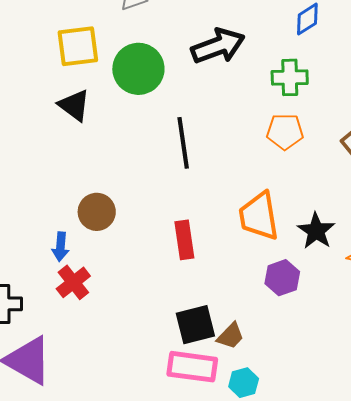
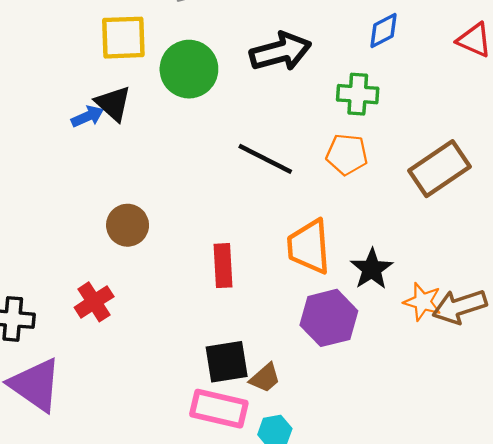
black line: (183, 143) -> (265, 159), moved, turned -60
blue arrow: (60, 247) -> (88, 116), moved, turned -124
purple hexagon: (282, 278) -> (329, 318), size x1.4

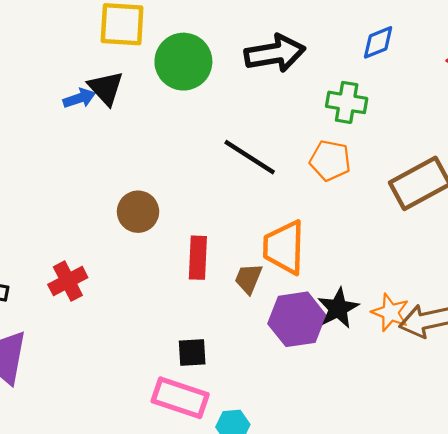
brown circle: (128, 225) -> (138, 212), moved
black star: (372, 269) -> (338, 308), moved
black square: (227, 362) -> (192, 352), size x0.7
brown trapezoid: (265, 378) -> (248, 279), moved, turned 148

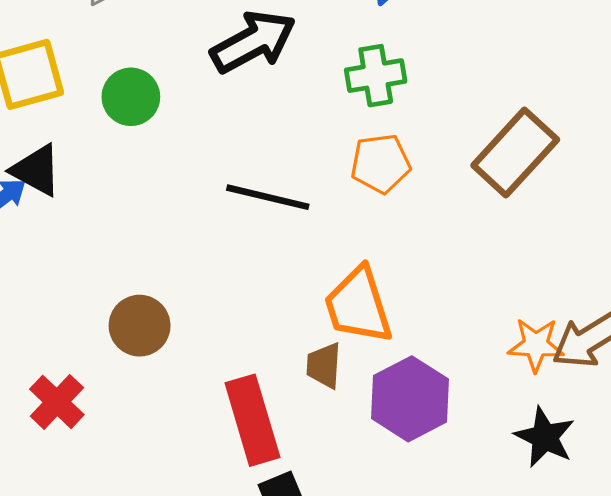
green circle: (183, 62) -> (131, 97), size x0.7
red rectangle: (198, 258) -> (252, 420), moved, size x1.4
red cross: (68, 281) -> (57, 402), moved
black star: (338, 308) -> (545, 437), moved

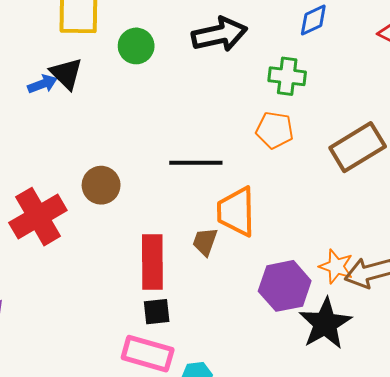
black line: (268, 197) -> (196, 163), moved, turned -30
purple hexagon: (410, 399) -> (285, 286), moved
red cross: (57, 402) -> (38, 217), size x1.6
black star: (545, 437) -> (325, 324), size x1.4

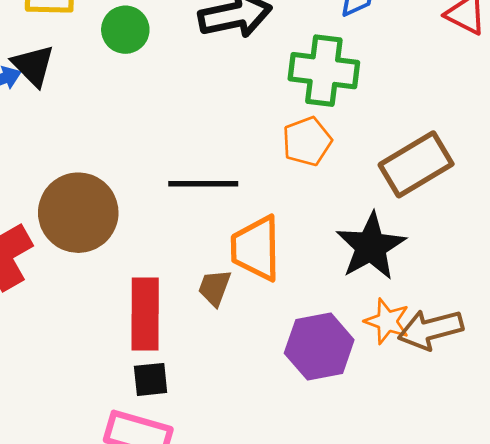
green cross: (287, 76) -> (324, 71), size x1.4
orange pentagon: (275, 130) -> (307, 141), turned -30
brown circle: (101, 185) -> (78, 213), size x1.6
black star: (325, 324) -> (371, 246), moved

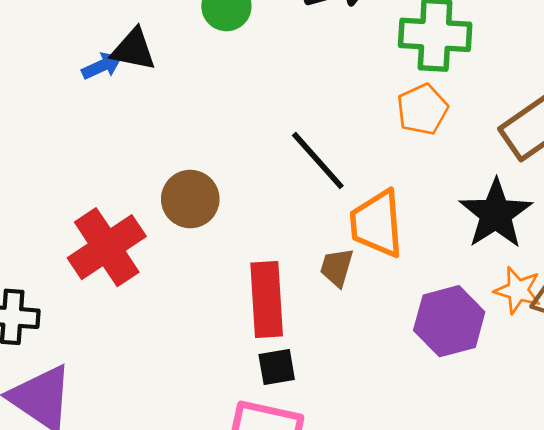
black triangle: (33, 65) -> (133, 50), turned -30
black line: (203, 184) -> (318, 160), turned 52
brown circle: (78, 213) -> (190, 199), size x0.7

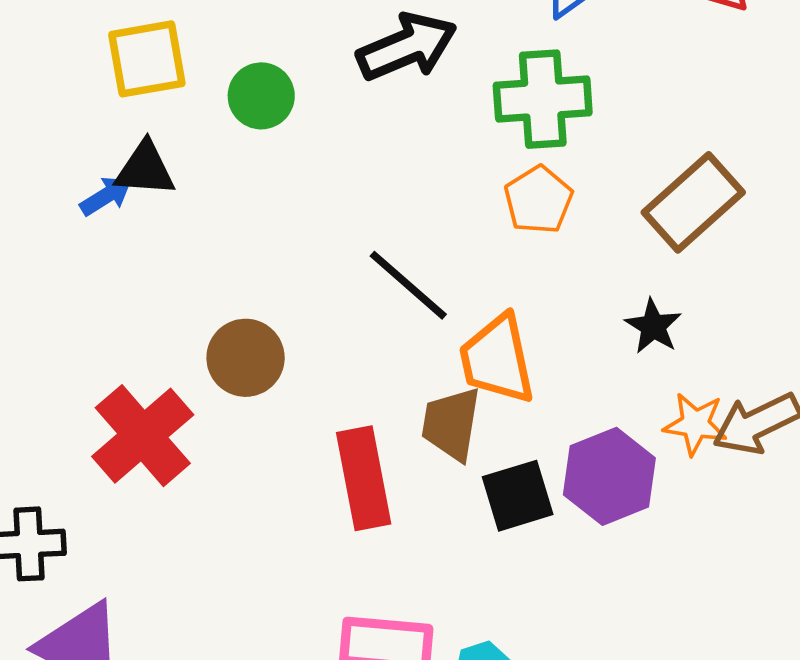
black star: (496, 214) -> (653, 326), size x0.6
brown trapezoid: (337, 267) -> (451, 424), size x1.4
black square: (277, 367) -> (518, 496), moved, size x1.4

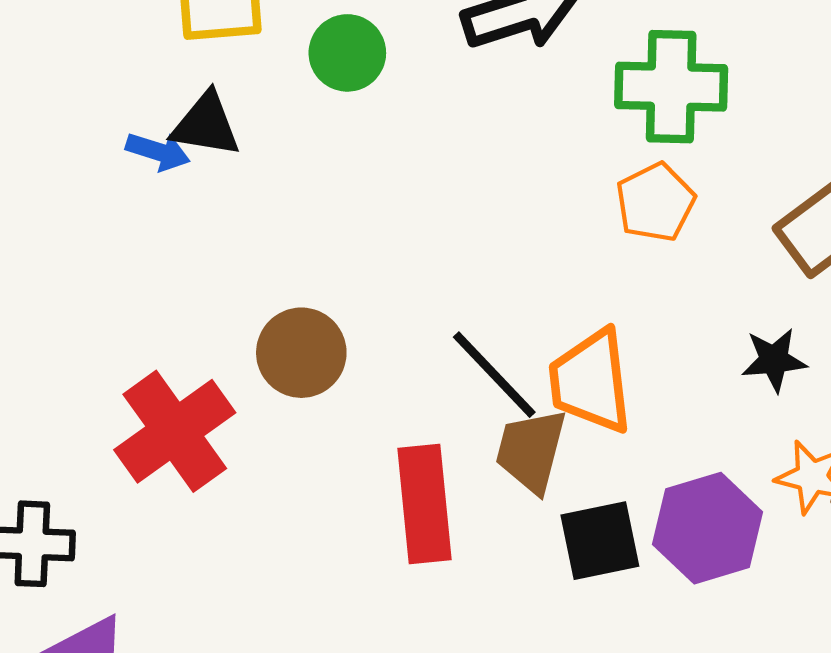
blue arrow: (106, 196) -> (158, 151), turned 44
black line: (408, 285) -> (494, 375), moved
black star: (653, 326) -> (774, 360), turned 30

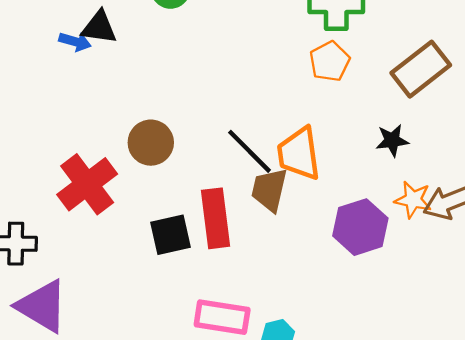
black square: (600, 541) -> (171, 235), moved

